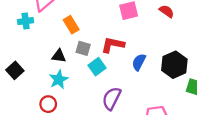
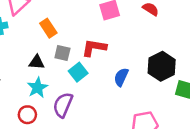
blue semicircle: (139, 62) -> (121, 77), moved
purple semicircle: (112, 98) -> (63, 105), moved

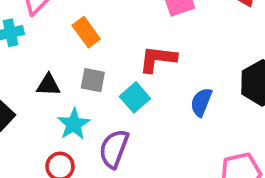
gray square: (62, 53) -> (93, 80), moved
black triangle: (37, 62) -> (48, 85), moved

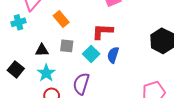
blue semicircle: (201, 102) -> (113, 55), moved
cyan star: (74, 124) -> (46, 73), moved

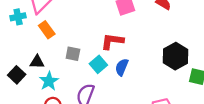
orange rectangle: (61, 19) -> (47, 30), moved
cyan cross: (18, 22) -> (18, 17), moved
black triangle: (42, 50) -> (37, 62), moved

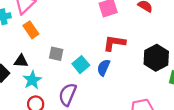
red L-shape: (112, 41) -> (114, 43), moved

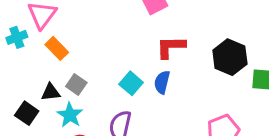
gray square: (56, 54) -> (76, 84), moved, turned 32

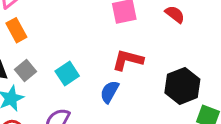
cyan square: (131, 83) -> (67, 74), moved

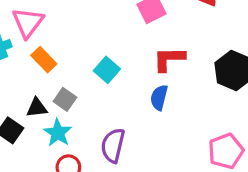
cyan square: (67, 74) -> (107, 70), moved

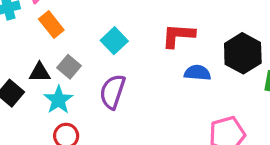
blue semicircle: (159, 98) -> (197, 73), moved, turned 75
purple semicircle: (113, 145) -> (112, 92), moved

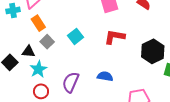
gray square: (69, 67) -> (47, 42), moved
blue semicircle: (197, 73) -> (105, 76), moved
purple semicircle: (112, 92) -> (71, 82), moved

